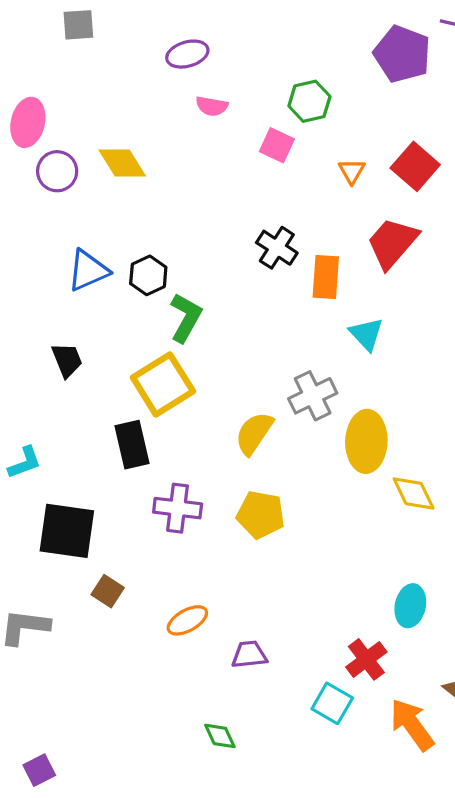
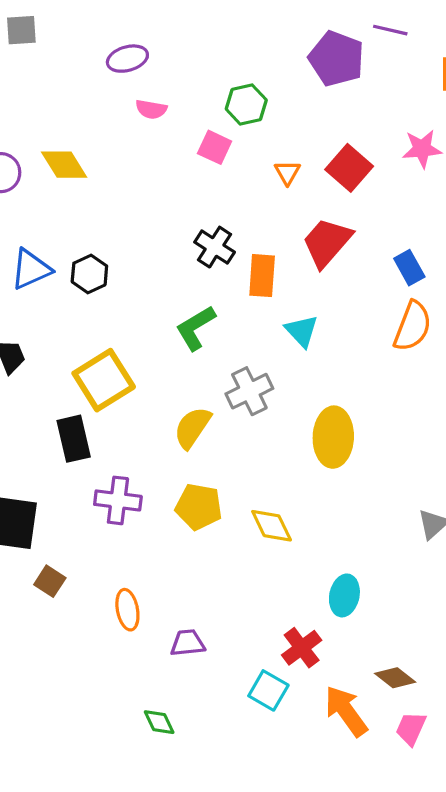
green L-shape: (186, 318) -> (196, 328), moved, turned -150
yellow ellipse: (366, 441) -> (333, 437), moved
yellow diamond: (414, 493) -> (272, 526), moved
orange ellipse: (187, 620) -> (127, 610), turned -72

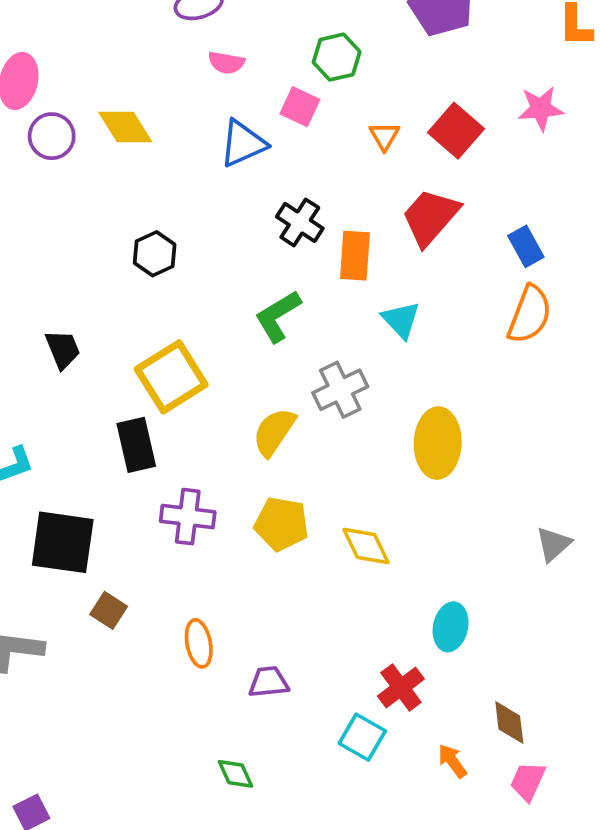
blue triangle: (31, 269) -> (243, 143), moved
brown diamond: (395, 678) -> (509, 722), turned 45
orange arrow: (346, 711) -> (452, 761), size x0.6

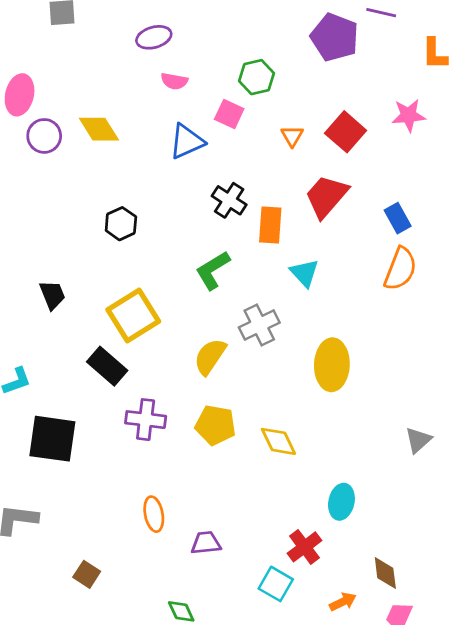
black rectangle: (136, 445) -> (107, 366), turned -36
brown square: (109, 610) -> (87, 574), moved
orange arrow: (452, 761) -> (343, 602), turned 100

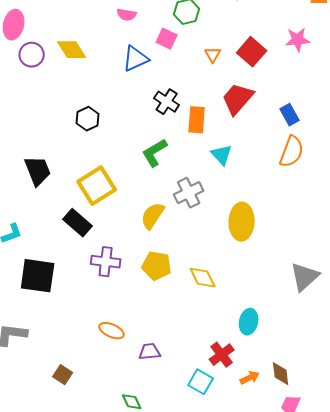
black trapezoid: (52, 295) -> (38, 171), size x1.4
gray triangle: (418, 440) -> (305, 277), size x1.5
orange ellipse: (154, 514) -> (112, 331), turned -55
orange arrow: (343, 602) -> (250, 378), moved

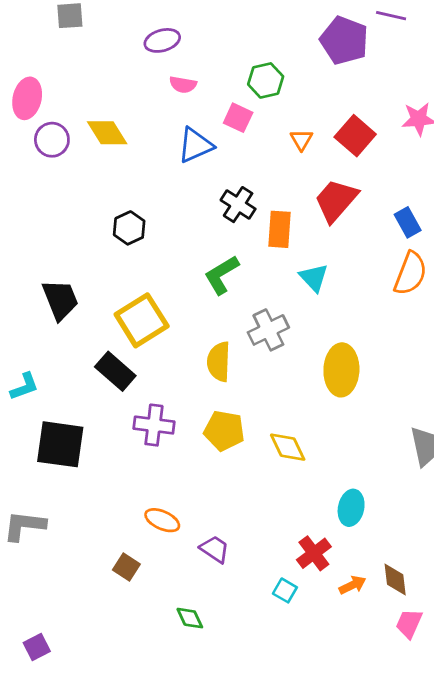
yellow semicircle: (153, 216) -> (219, 362), turned -32
purple trapezoid: (150, 352) -> (215, 549), turned 40
brown square: (63, 375) -> (126, 567), moved
cyan square: (201, 382) -> (285, 590), size x0.7

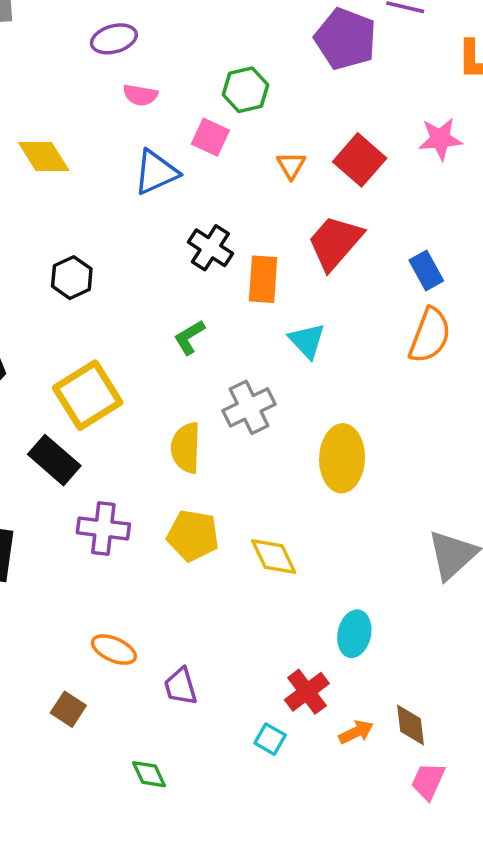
green L-shape: (222, 275) -> (189, 337), size x0.7
purple trapezoid: (215, 549) -> (181, 686), turned -140

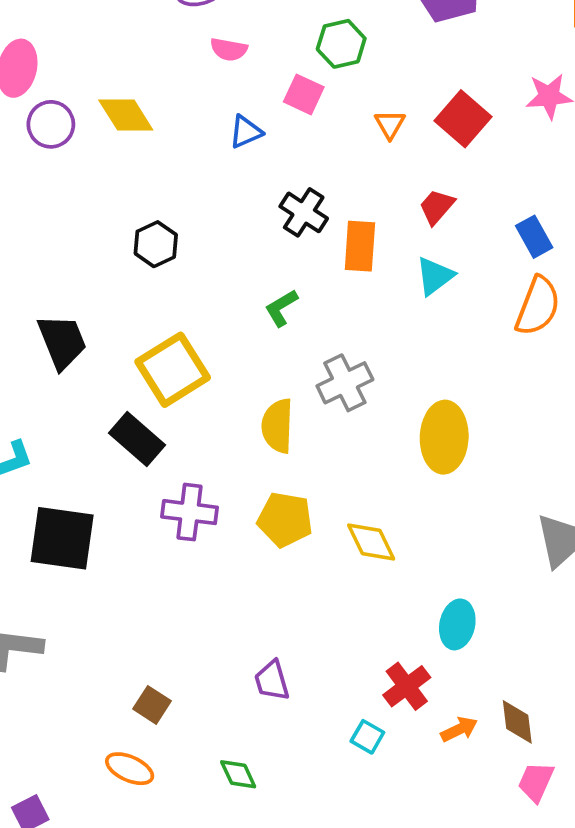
blue triangle: (156, 172) -> (246, 132), size x0.7
red trapezoid: (335, 242) -> (437, 207), size x0.6
cyan triangle: (307, 341) -> (435, 276), moved, turned 36
orange ellipse: (114, 650) -> (130, 769), moved

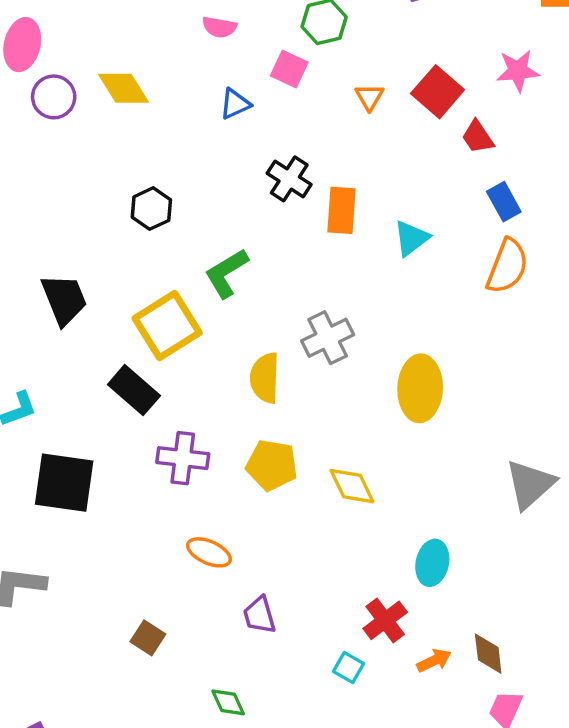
red trapezoid: (437, 207) -> (478, 137), moved, turned -75
green L-shape: (281, 308) -> (226, 273), moved, size x1.4
orange ellipse: (130, 769) -> (209, 552), moved

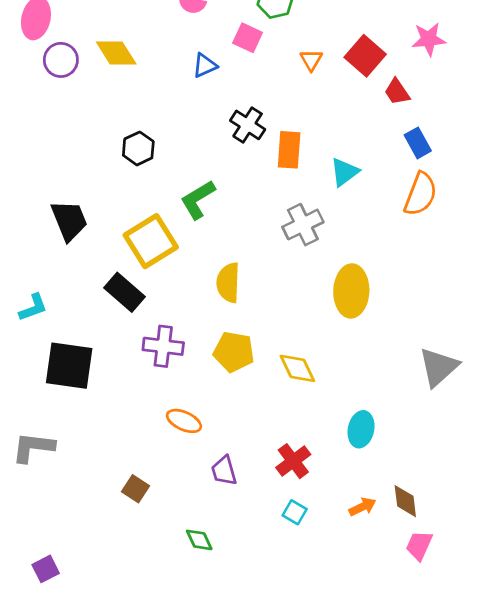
gray cross: (328, 338) -> (303, 225), moved
red cross: (385, 620) -> (293, 461), moved

